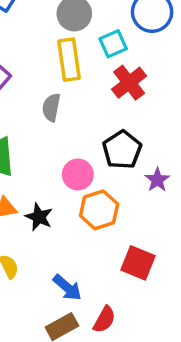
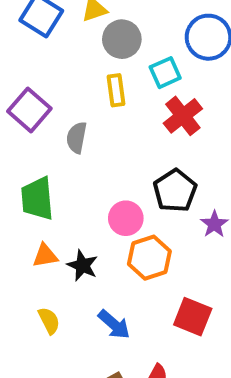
yellow rectangle: (69, 60) -> (116, 90), size x0.7
gray semicircle: (51, 107) -> (77, 138), moved
blue arrow: (67, 288) -> (114, 325), moved

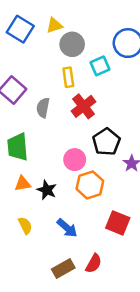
red cross: (183, 116) -> (84, 106), moved

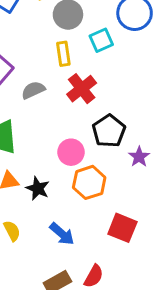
gray semicircle: (43, 108) -> (33, 90), turned 54

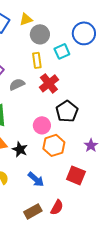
purple star: (139, 157) -> (91, 145), moved

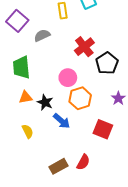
red cross: (49, 83) -> (84, 47), moved
black pentagon: (67, 111) -> (107, 63), moved
blue arrow: (36, 179) -> (62, 121), moved

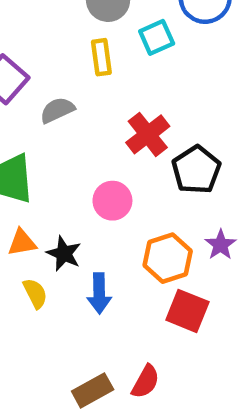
orange hexagon: (80, 98) -> (168, 258), moved
blue arrow: (62, 121) -> (99, 293), turned 48
yellow semicircle: (28, 131) -> (35, 293), moved

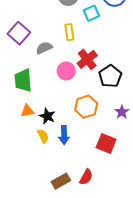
yellow rectangle: (101, 57) -> (69, 32), moved
pink circle: (112, 201) -> (66, 71), moved
orange hexagon: (168, 258) -> (86, 107), moved
yellow semicircle: (35, 293) -> (43, 136), moved

